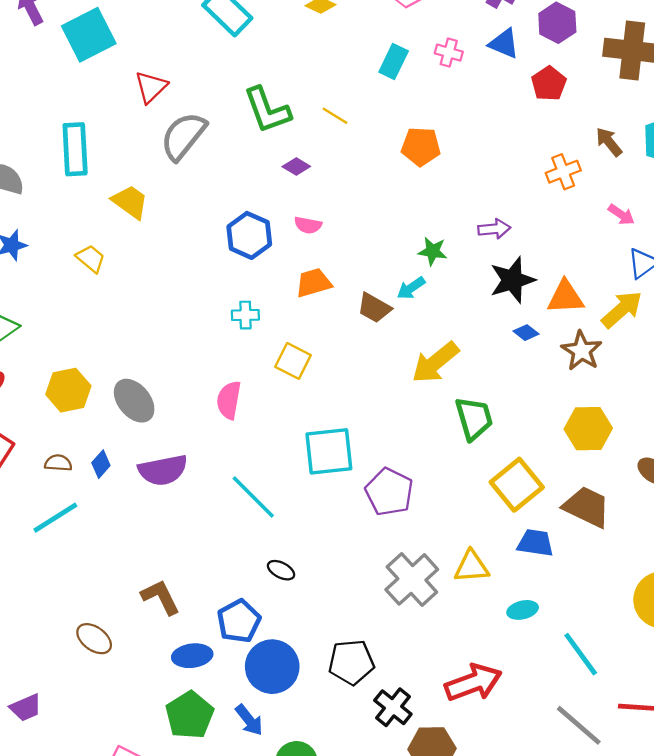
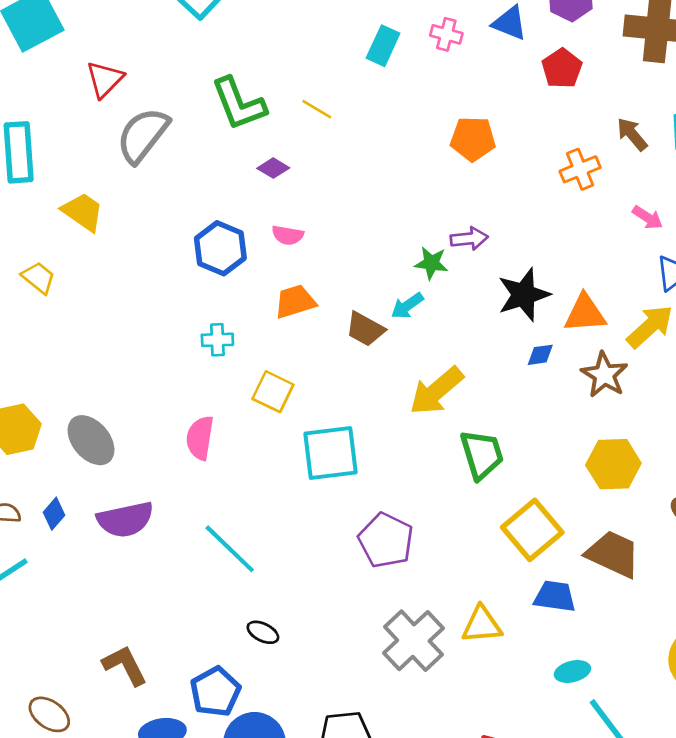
orange pentagon: (421, 146) -> (473, 139), moved
purple arrow: (494, 229) -> (469, 239), moved
blue diamond: (526, 333) -> (540, 355), turned -45
cyan square: (329, 451) -> (330, 453), moved
cyan ellipse: (523, 610) -> (572, 671), moved

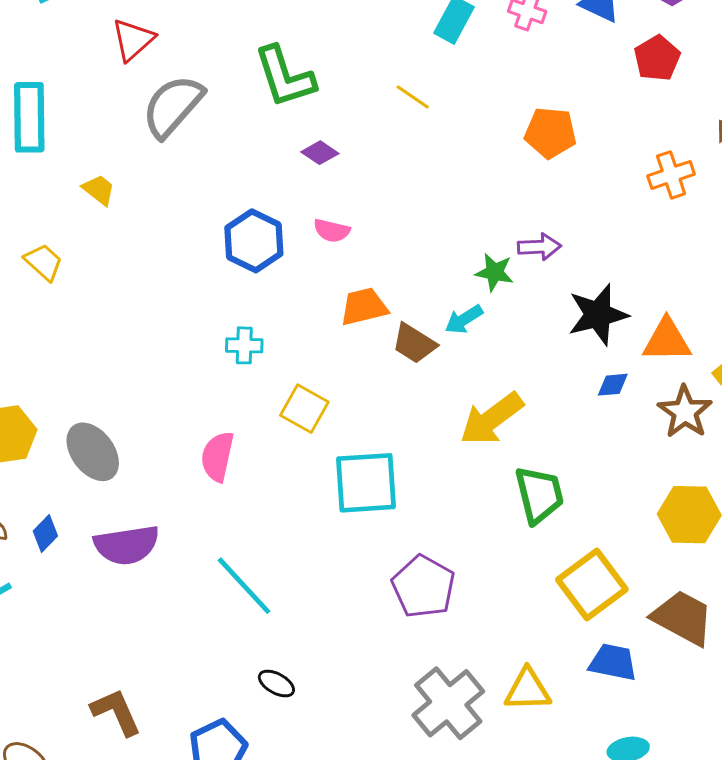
yellow line: (317, 109) -> (413, 97), moved
yellow trapezoid: (83, 212) -> (99, 190), size x0.7
orange trapezoid: (295, 301) -> (364, 307), moved

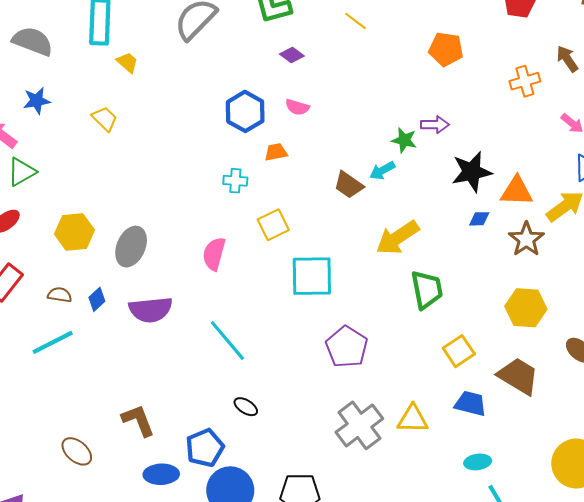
yellow trapezoid: (99, 190) -> (127, 62), moved
orange trapezoid: (364, 307) -> (276, 152), moved, size x0.7
yellow square: (304, 409) -> (273, 225), turned 32
gray ellipse: (93, 452) -> (131, 247), turned 57
yellow square: (592, 585) -> (459, 351), size x0.7

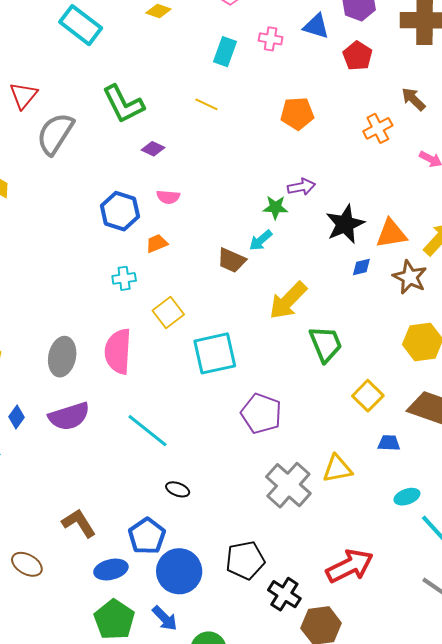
gray ellipse: (131, 247) -> (62, 357), moved
pink semicircle: (214, 254) -> (118, 351), size x1.4
blue trapezoid: (470, 403) -> (389, 443), size x0.7

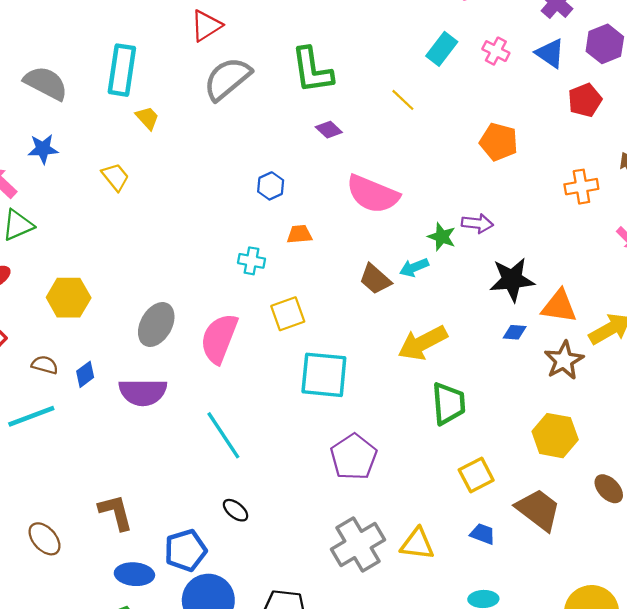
pink semicircle: (168, 197) -> (373, 194), moved, size x2.0
blue hexagon: (120, 211) -> (271, 186), size x0.6

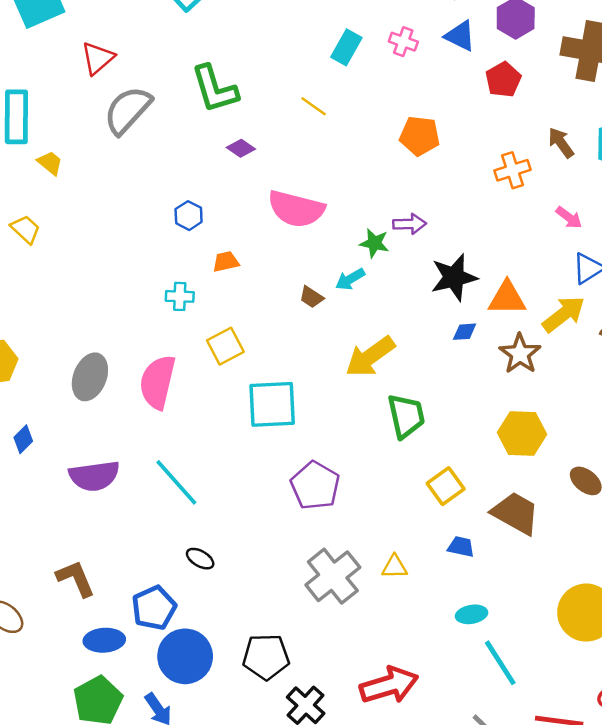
brown trapezoid: (375, 279) -> (311, 297), size x0.7
purple semicircle: (143, 392) -> (94, 476), moved
yellow triangle: (417, 544) -> (394, 567), size x0.7

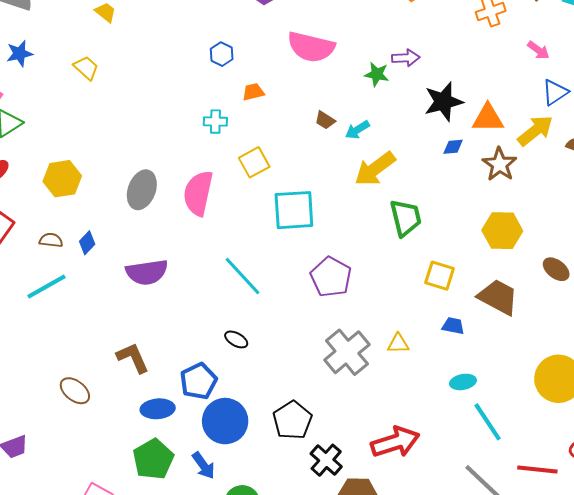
cyan arrow: (350, 279) -> (357, 130), moved
cyan line: (176, 482) -> (242, 276), moved
yellow square: (446, 486) -> (440, 276), turned -36
black pentagon: (266, 657) -> (292, 420), turned -30

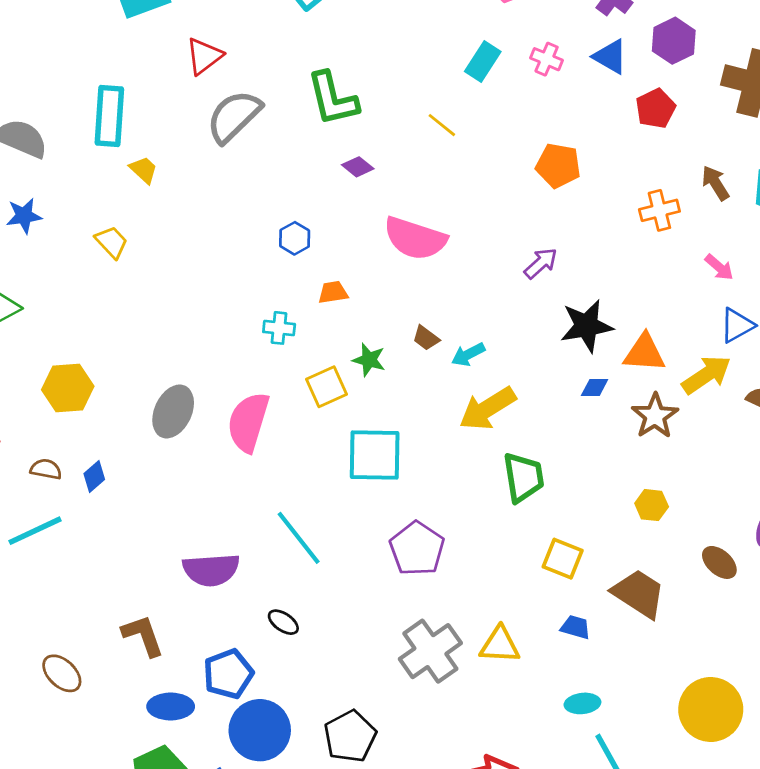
purple arrow: (406, 58) -> (541, 263), turned -44
green star: (377, 74) -> (369, 360), moved
yellow hexagon: (502, 231) -> (652, 505), size x0.6
purple semicircle: (147, 272) -> (211, 570), moved
yellow triangle: (398, 344) -> (500, 645), size x1.4

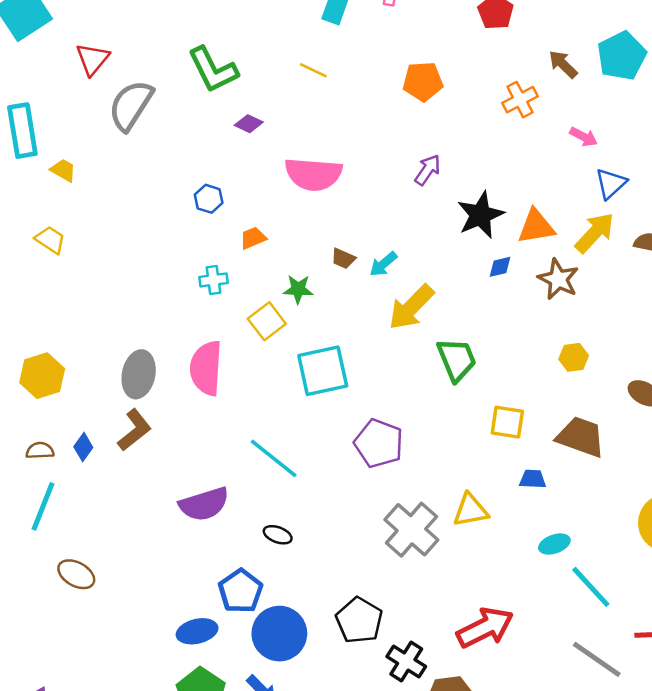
cyan line: (35, 531) -> (43, 506), turned -30
brown L-shape: (143, 636) -> (134, 430), moved, turned 84
brown ellipse: (62, 673) -> (76, 574), moved

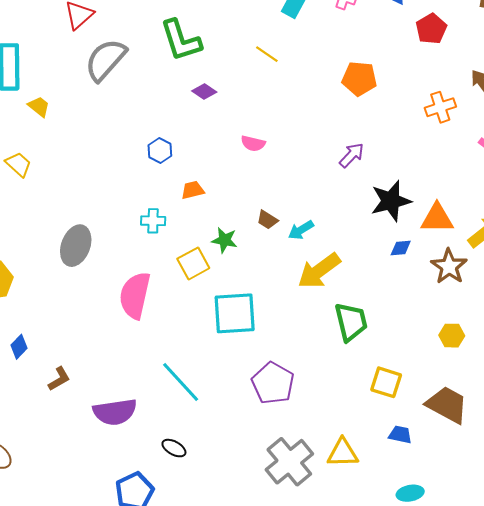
pink semicircle: (313, 174) -> (253, 143), size x0.5
gray ellipse: (139, 374) -> (76, 246), moved
brown L-shape: (134, 430) -> (59, 379), moved, size x0.7

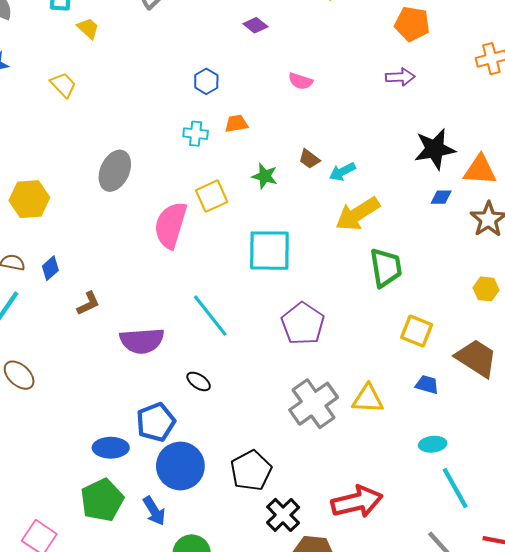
purple arrow: (352, 155) -> (400, 77), moved, turned 40
cyan cross: (153, 221) -> (196, 134), moved
yellow square: (193, 263) -> (212, 196), moved

